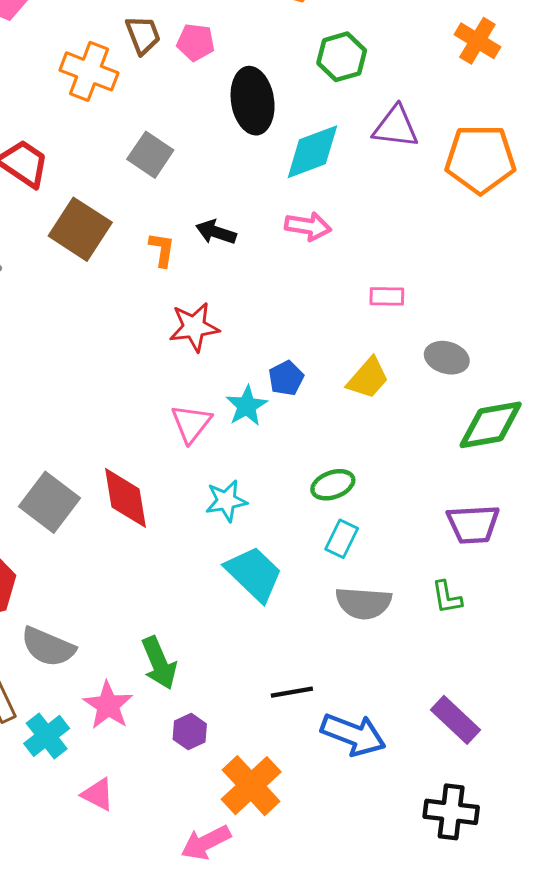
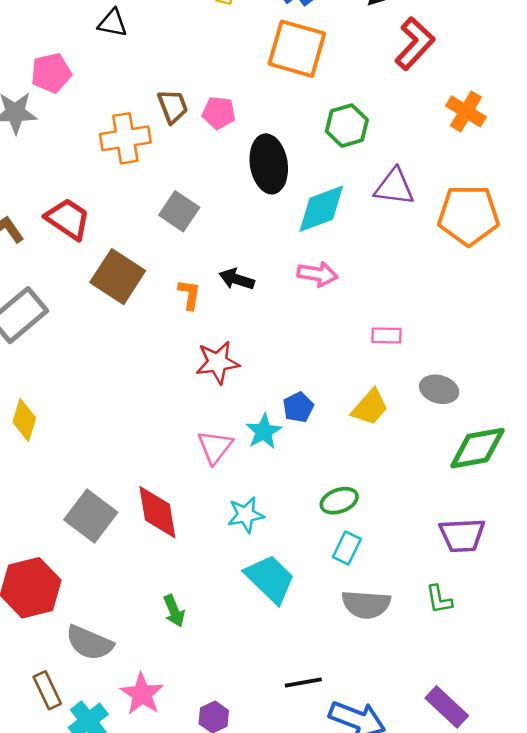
orange cross: (89, 71) -> (125, 138), turned -30
green arrow: (159, 663) -> (174, 611), moved, size x0.7

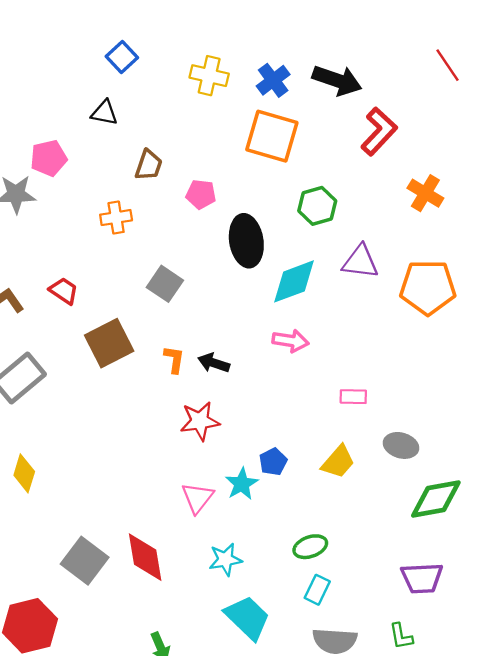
brown trapezoid: (173, 106) -> (149, 165), moved, turned 40
orange cross: (125, 138) -> (116, 218), size x0.7
red trapezoid: (68, 219) -> (64, 291), size x0.7
brown square: (118, 277) -> (109, 343), turned 30
black arrow: (237, 279) -> (214, 363), moved

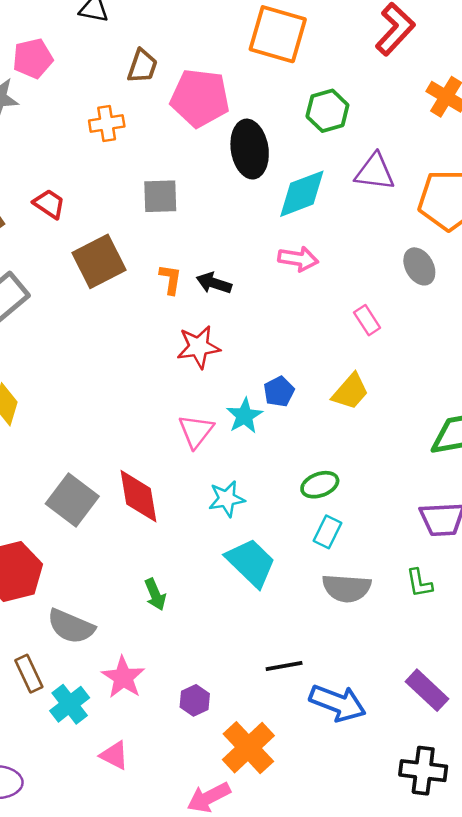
pink pentagon: (201, 194) -> (200, 98), size x1.8
gray square: (165, 284) -> (160, 196), turned -36
pink rectangle: (353, 397) -> (367, 320), turned 56
gray ellipse: (401, 445) -> (419, 266), moved, turned 44

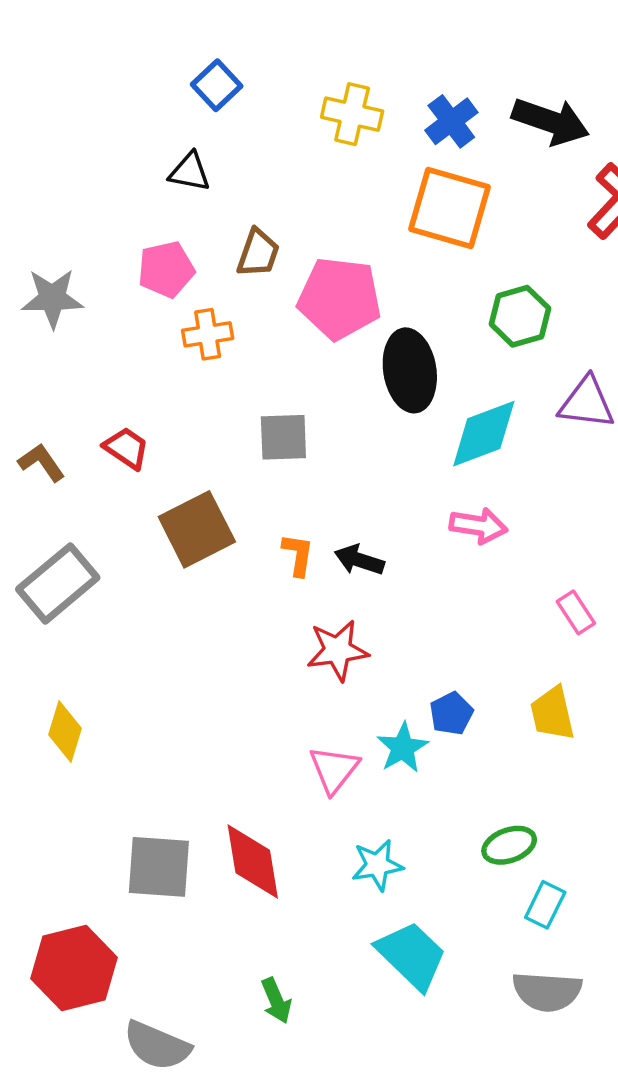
pink pentagon: (33, 58) -> (166, 269), moved
yellow trapezoid: (350, 392) -> (552, 713), turned 126
gray square: (72, 500) -> (159, 867), turned -33
cyan rectangle: (327, 532) -> (545, 905), moved

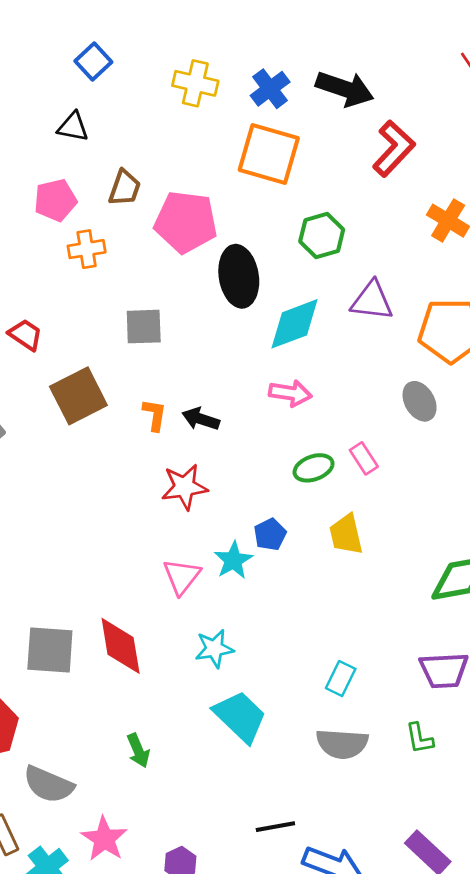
green ellipse: (509, 845) -> (314, 468), moved

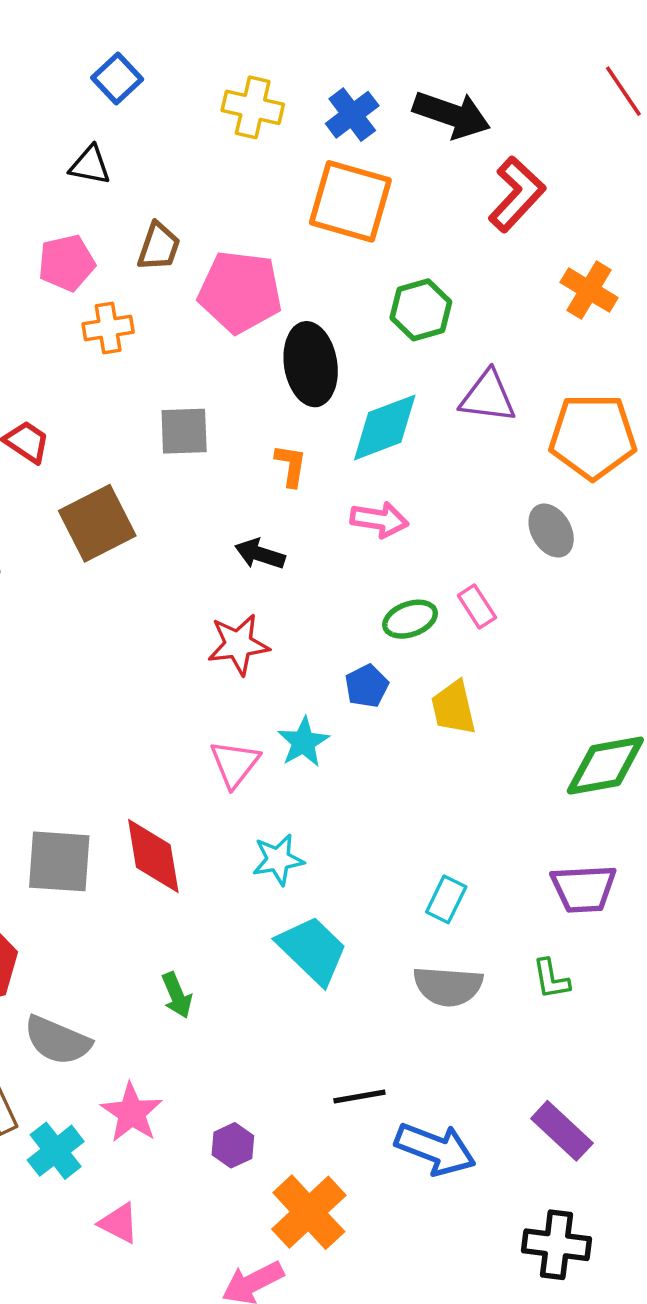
orange L-shape: (155, 415) -> (291, 465), moved
blue pentagon: (270, 534) -> (367, 686), moved

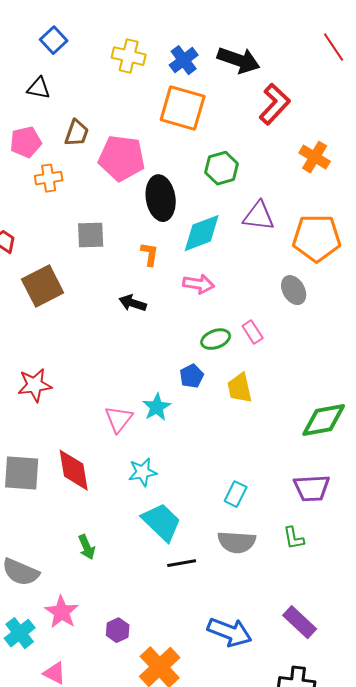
red star: (238, 644) -> (35, 385), moved
black line: (359, 1096) -> (182, 563), moved

